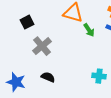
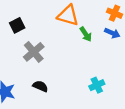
cyan cross: (99, 76) -> (97, 85), turned -32

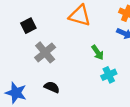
green arrow: (86, 34) -> (98, 52), moved
cyan cross: (97, 85) -> (109, 75), moved

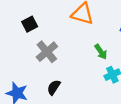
black semicircle: (52, 87) -> (54, 87), turned -80

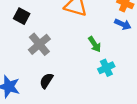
black square: (30, 24) -> (22, 16), turned -35

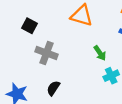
gray cross: (39, 44) -> (47, 53), turned -30

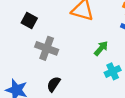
green arrow: (100, 53) -> (101, 48), turned -105

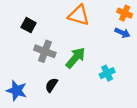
green arrow: (101, 48) -> (75, 58), moved, size x1.5

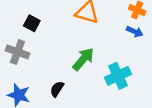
gray cross: (45, 51) -> (17, 52), moved
cyan cross: (107, 73) -> (118, 76), size x1.5

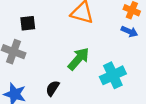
black square: (32, 23) -> (28, 23), turned -35

